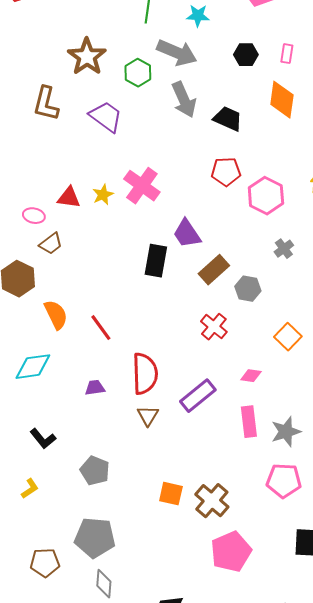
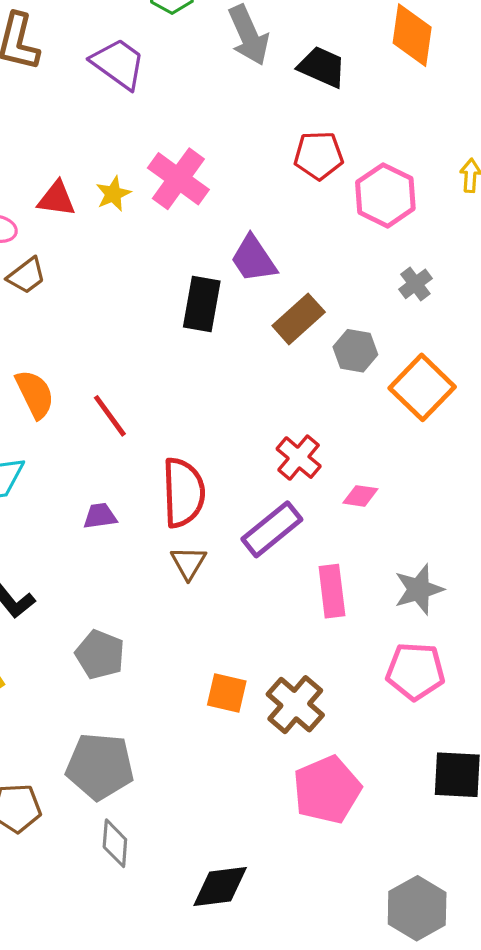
red cross: (214, 327) -> (299, 458), moved
orange square: (288, 337) -> (422, 387), moved, size x1.4
pink rectangle: (249, 422) -> (332, 591), moved

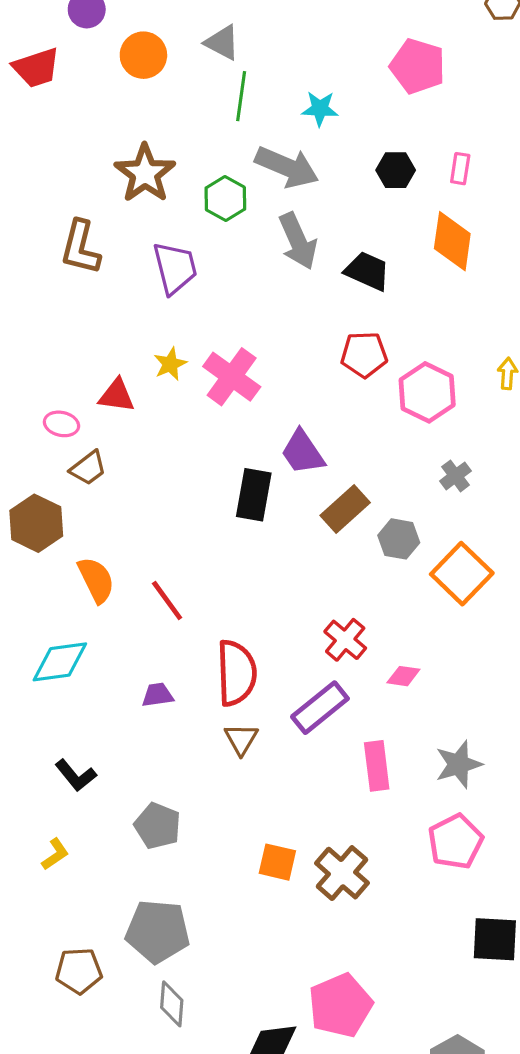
purple trapezoid: (118, 64) -> (175, 268), turned 40
yellow star: (113, 194) -> (170, 364), moved
pink pentagon: (415, 671) -> (455, 842), turned -30
pink pentagon: (327, 790) -> (340, 1005), moved

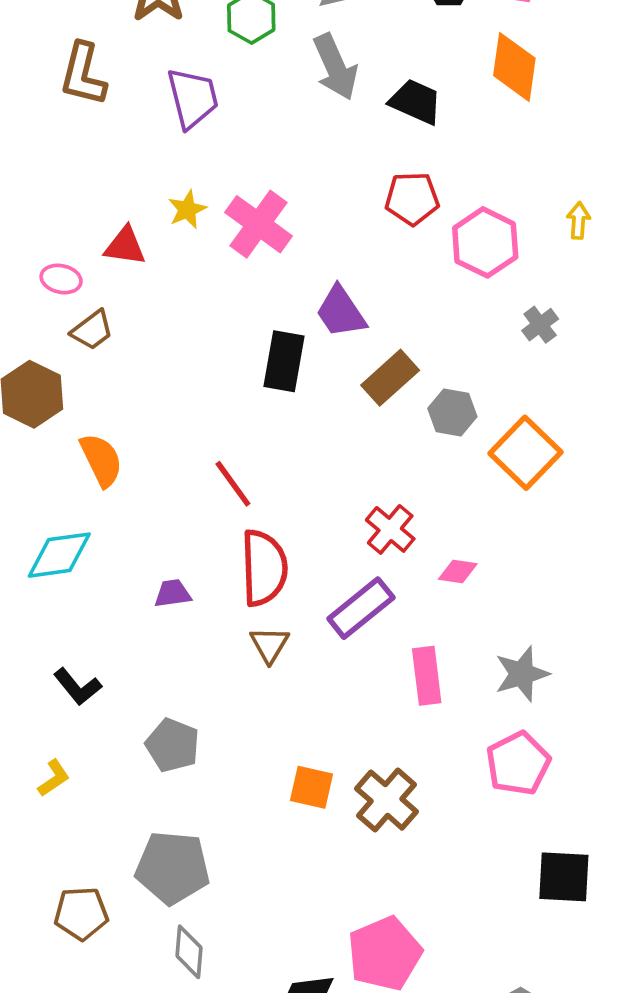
gray cross: (455, 476) -> (540, 325), moved
red line: (167, 600) -> (233, 484), moved

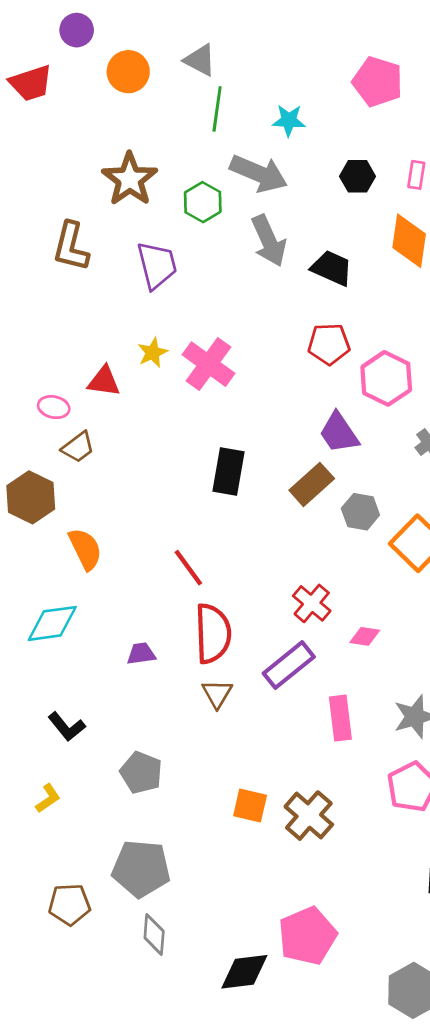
purple trapezoid: (341, 312) -> (339, 433), moved

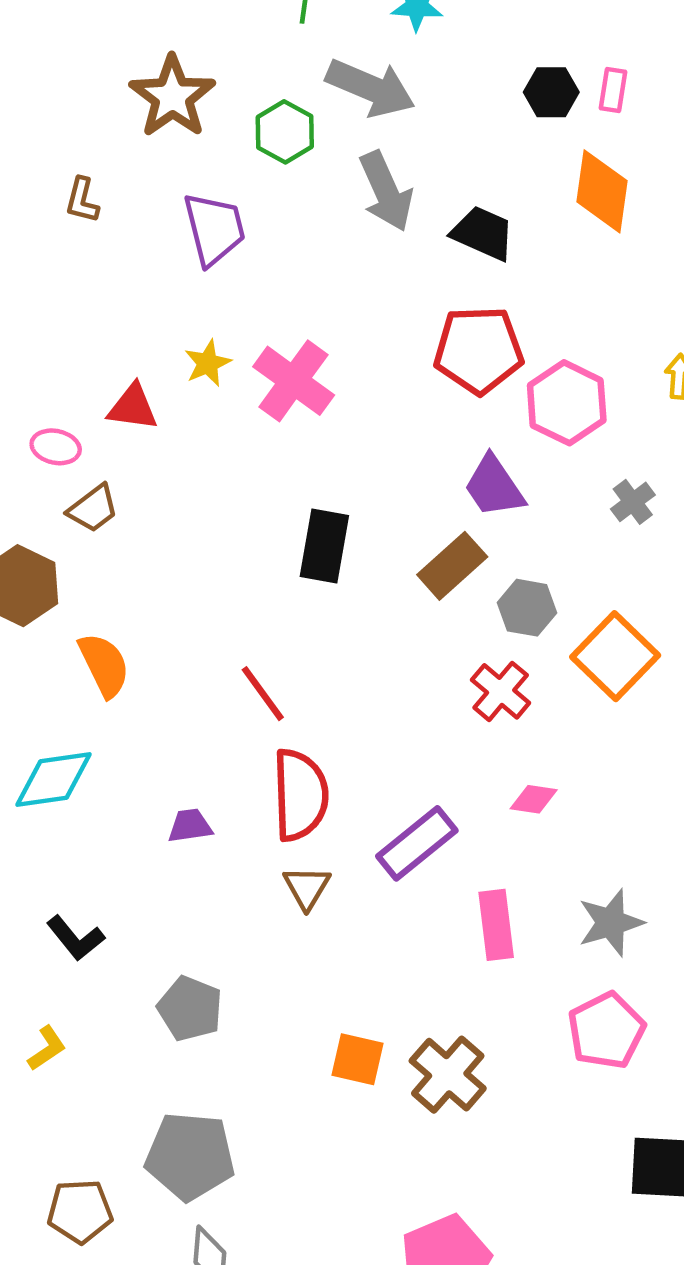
black hexagon: (358, 176) -> (551, 92), moved
brown L-shape: (71, 247) -> (82, 200), size x0.6
red pentagon: (329, 344) -> (479, 350), size x1.4
red cross: (312, 603) -> (501, 691), moved

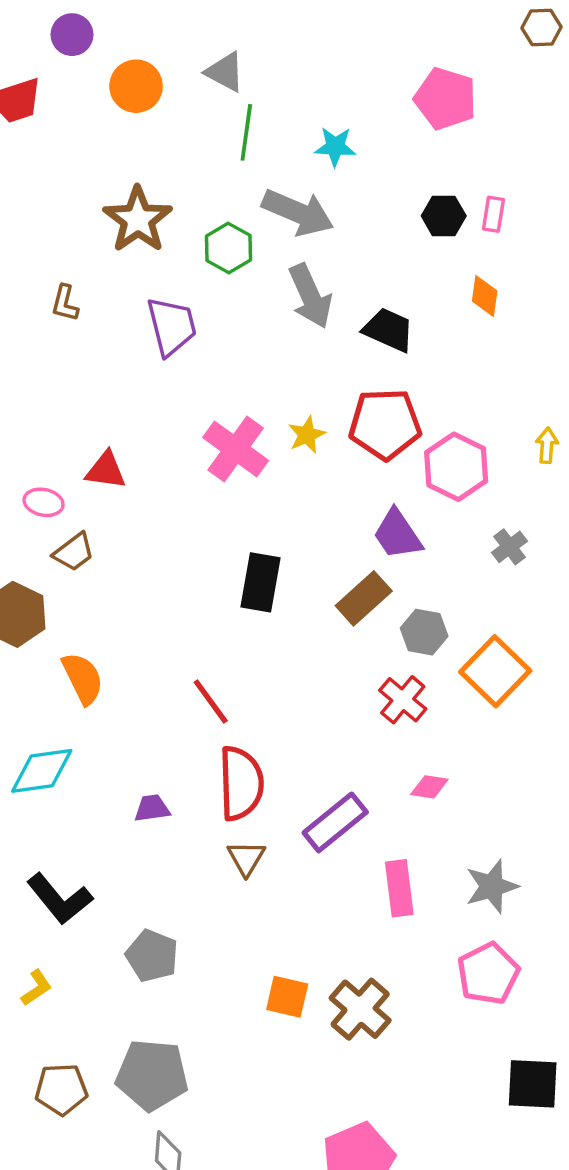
orange diamond: (602, 191) -> (485, 296), size x0.6
yellow star: (208, 363) -> (307, 435), moved
black L-shape: (75, 938) -> (60, 899), size x1.4
brown pentagon: (80, 1211) -> (61, 1089), moved

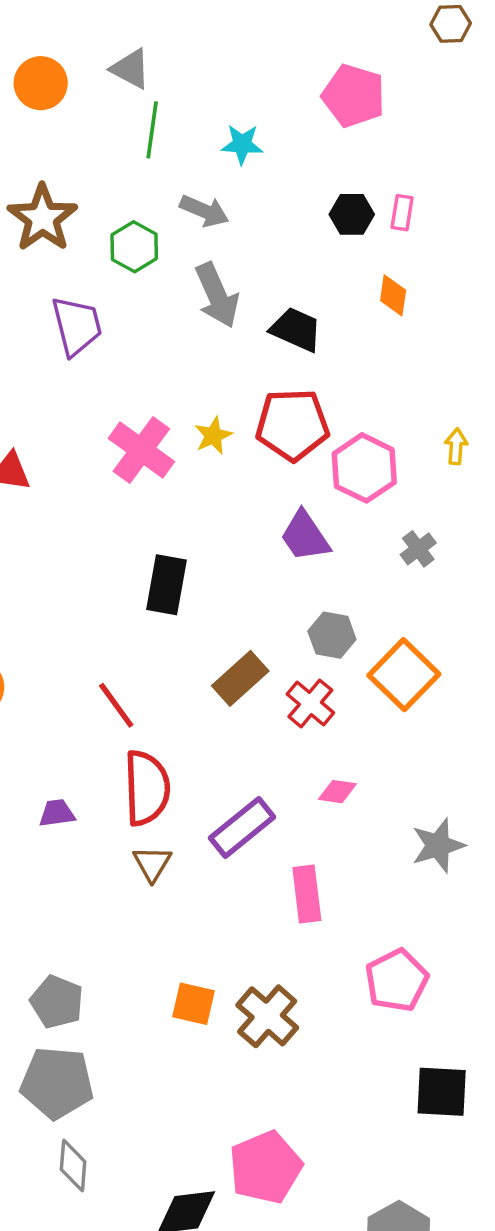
gray arrow: (298, 212) -> (204, 211), size x0.7
brown rectangle: (364, 598) -> (240, 678), moved
gray star: (492, 886) -> (438, 845), moved
gray pentagon: (152, 956) -> (57, 1002), moved

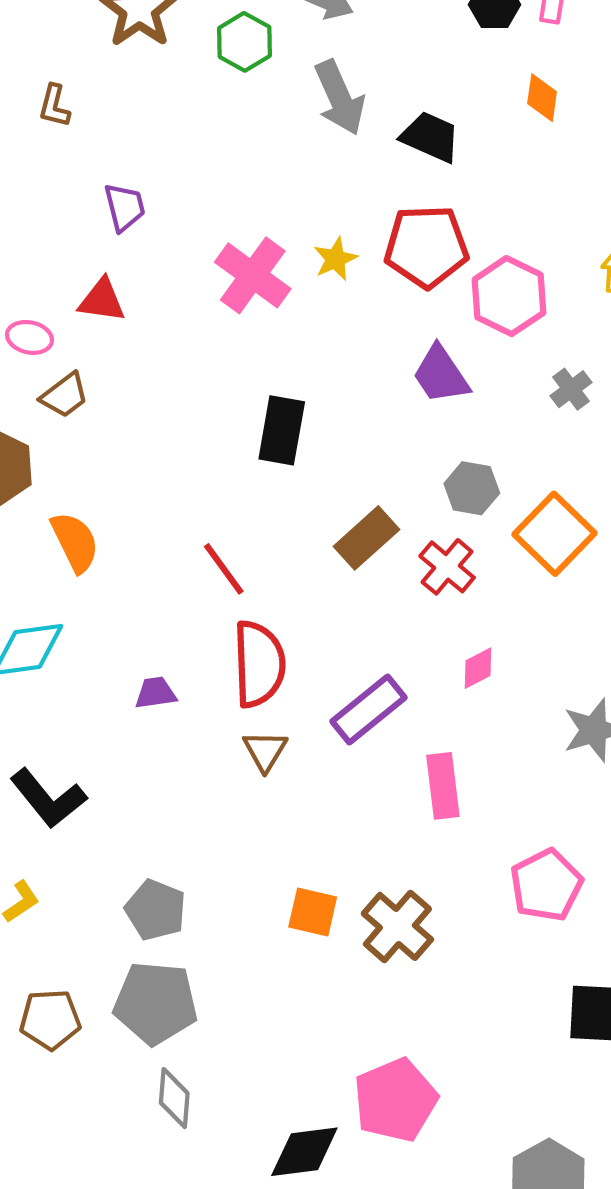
purple trapezoid: (77, 326) -> (125, 207), moved, size x0.7
pink diamond: (337, 792) -> (478, 668), turned -36

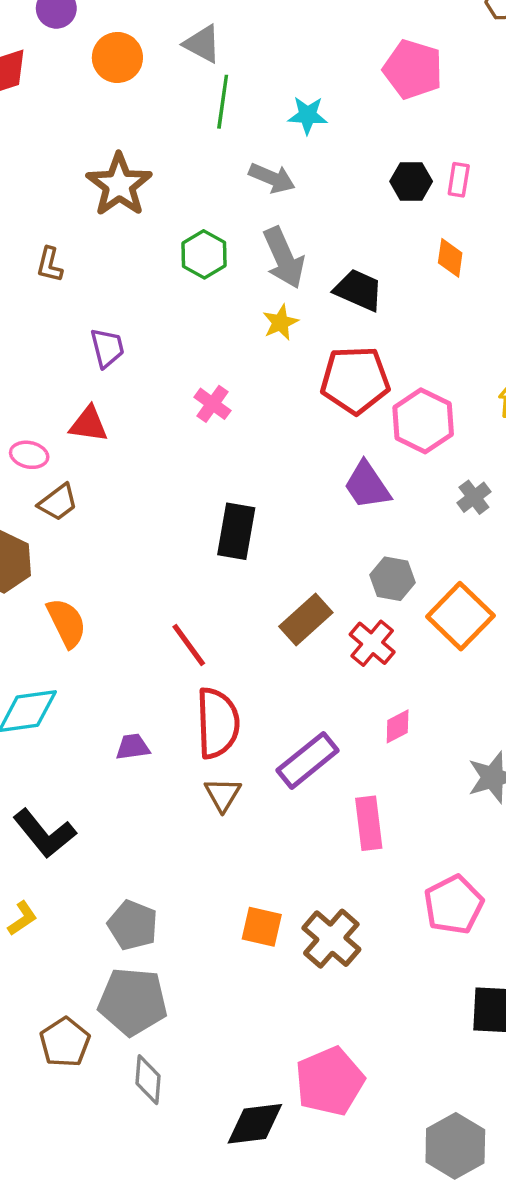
green hexagon: (244, 42) -> (204, 254), moved
yellow star: (335, 259) -> (280, 322), moved
pink cross: (253, 275) -> (213, 404), size x0.6
brown pentagon: (50, 1019) -> (65, 1042), moved, turned -30

